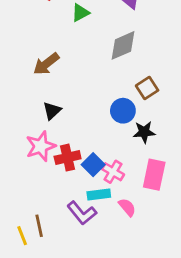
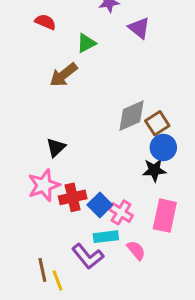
gray diamond: (123, 45) -> (132, 116), moved
brown arrow: (46, 64) -> (64, 75), moved
blue circle: (123, 111) -> (163, 147), moved
yellow line: (22, 236) -> (57, 281), moved

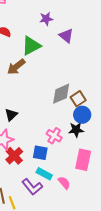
green triangle: (86, 43) -> (31, 46), size x1.5
red cross: (73, 197) -> (14, 156), moved, turned -30
blue square: (100, 205) -> (40, 153), turned -35
pink cross: (121, 212) -> (54, 136), moved
cyan rectangle: (106, 237) -> (44, 174), turned 35

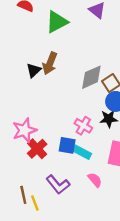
brown arrow: (16, 67) -> (50, 63), moved, turned -30
black triangle: (11, 115) -> (34, 70), moved
cyan rectangle: (44, 174) -> (82, 152), moved

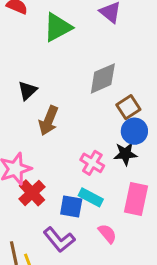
brown arrow: (50, 63) -> (49, 121), moved
gray diamond: (91, 77) -> (103, 78), moved
blue square: (67, 145) -> (71, 206), moved

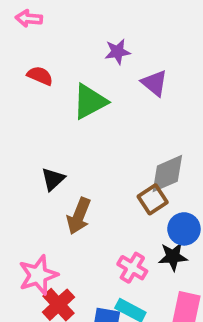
gray diamond: (103, 78) -> (167, 174), moved
brown square: (128, 107) -> (153, 199), moved

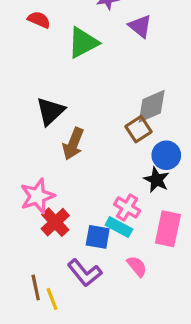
black triangle: (53, 179) -> (50, 111), size x1.4
black star: (173, 257) -> (156, 180), turned 30
pink cross: (132, 268) -> (127, 207), moved

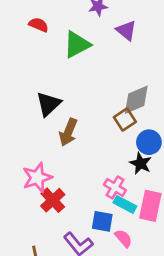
cyan rectangle: (119, 227) -> (125, 204), moved
blue square: (98, 237) -> (102, 221), moved

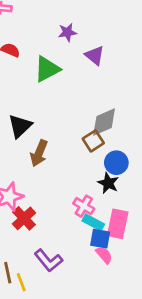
blue square: (102, 221) -> (100, 239), moved
pink semicircle: (123, 238) -> (104, 255), moved

